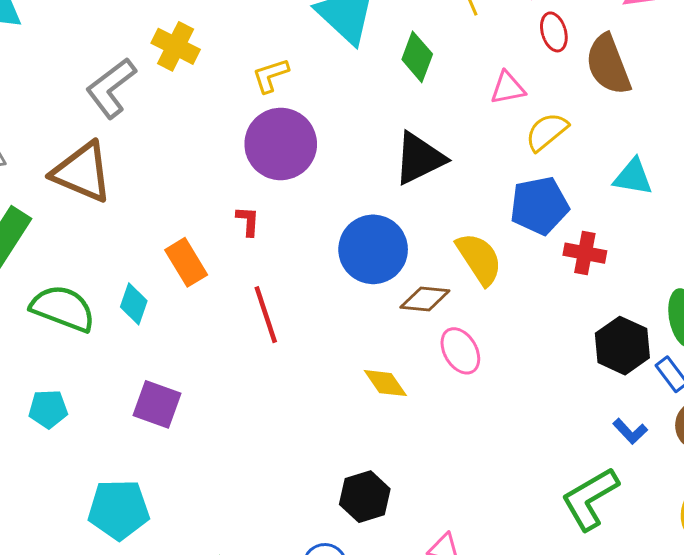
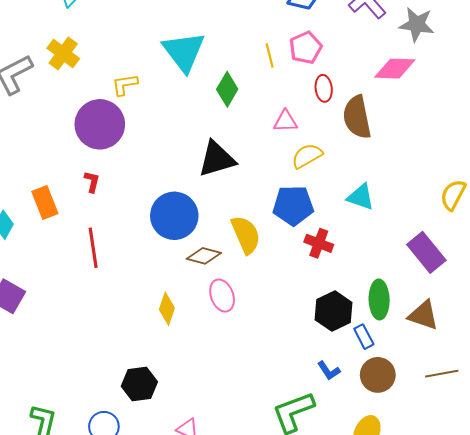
purple circle: (281, 144) -> (100, 124), moved
yellow diamond: (385, 383) -> (167, 309), turned 44

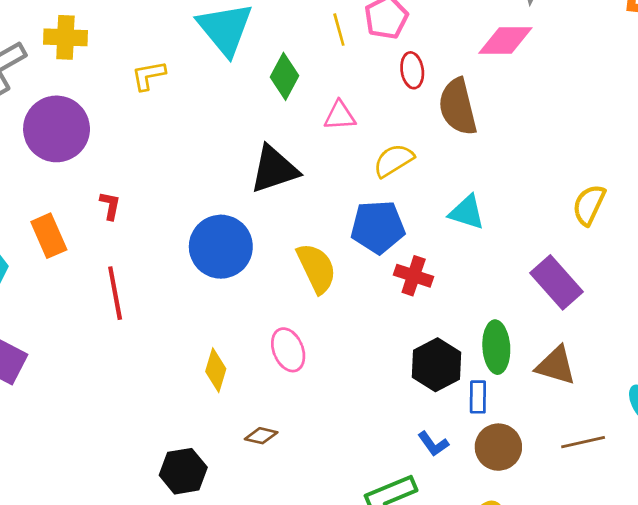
yellow cross: (63, 53) -> (65, 37), turned -32
pink triangle: (286, 121) -> (340, 116), moved
purple circle: (100, 124) -> (57, 129), moved
brown diamond: (204, 256) -> (261, 436), moved, size x0.7
blue rectangle: (364, 337) -> (478, 397), turned 30

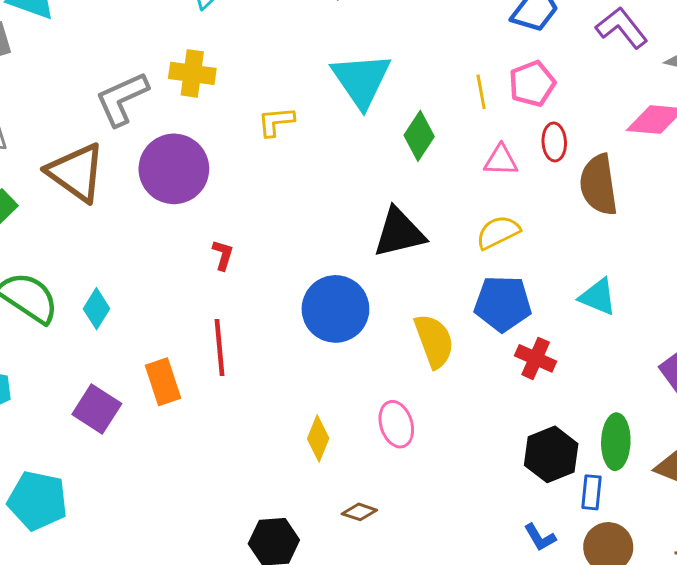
pink triangle: (340, 116) -> (501, 160), moved
yellow semicircle: (394, 160) -> (498, 232), moved
orange rectangle: (49, 236) -> (163, 382), moved

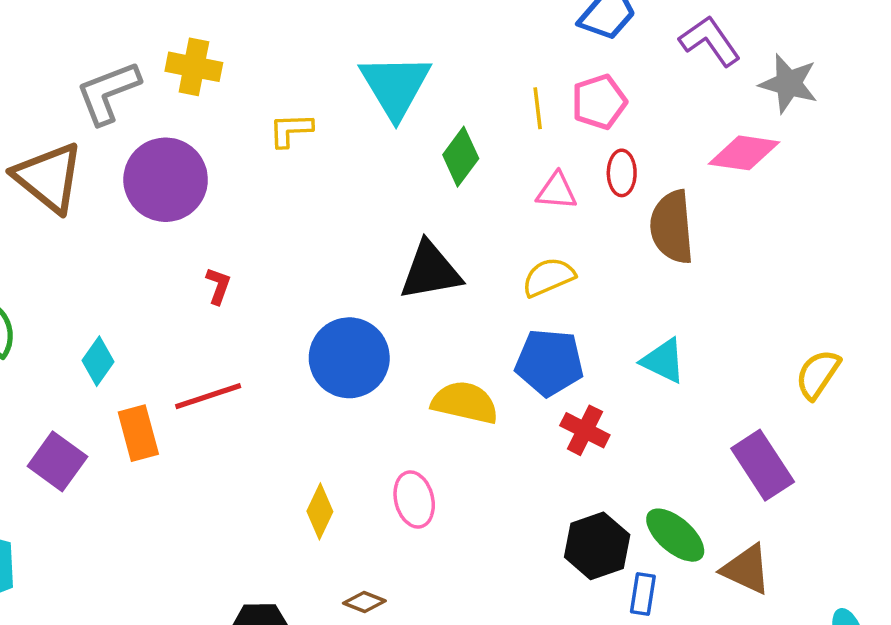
cyan diamond: (97, 309) -> (98, 361), moved
yellow semicircle: (434, 341) -> (465, 403), turned -60
red line: (220, 348) -> (208, 396), turned 74
green ellipse: (616, 442) -> (675, 535), turned -54

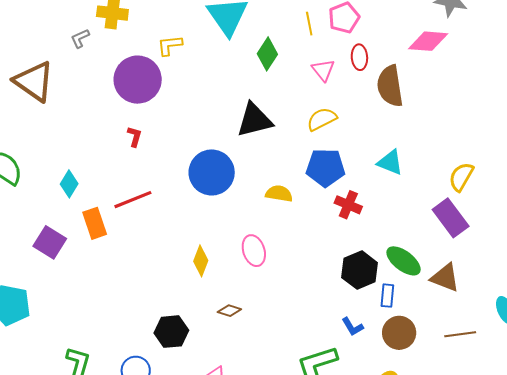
gray L-shape: (108, 93) -> (80, 38), moved, size x0.5
purple circle: (166, 180) -> (138, 80), moved
pink triangle: (557, 191) -> (323, 70), turned 50
yellow semicircle: (818, 374) -> (461, 177), moved
yellow semicircle: (465, 403) -> (279, 194), size x0.7

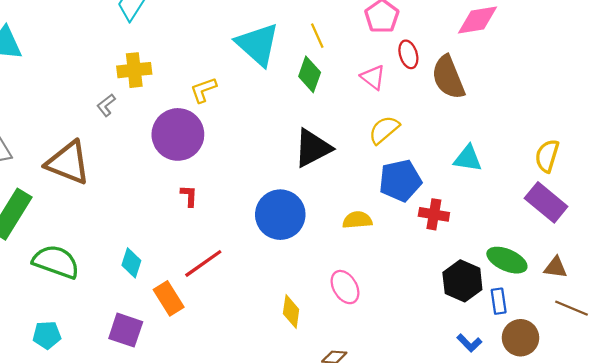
yellow line: (309, 24) -> (317, 36), moved
brown triangle: (445, 278) -> (556, 267), size x0.7
brown line: (460, 334) -> (571, 308), moved, turned 44

